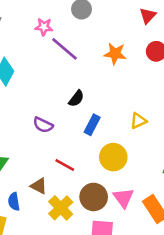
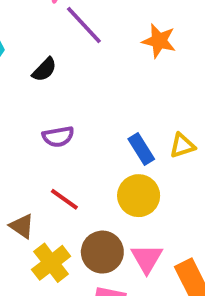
black semicircle: (76, 99) -> (44, 70), moved
purple semicircle: (43, 125) -> (58, 137), moved, turned -42
blue rectangle: (92, 125) -> (141, 149), moved, turned -66

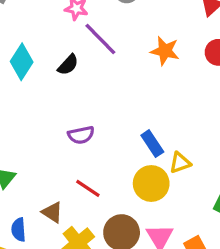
black semicircle: (44, 70) -> (68, 65), moved
yellow triangle: (182, 145) -> (180, 163), moved

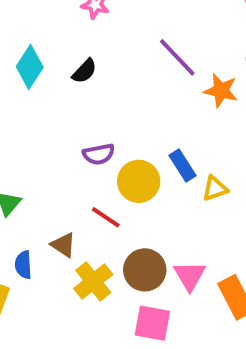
purple line: (100, 39) -> (177, 57), moved
orange star: (165, 51) -> (221, 91), moved
yellow circle: (151, 183) -> (139, 181), moved

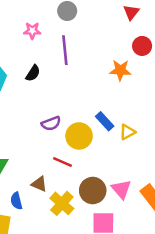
purple line: (177, 57) -> (65, 50), moved, turned 48

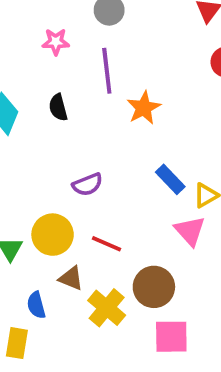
orange star: (120, 70) -> (144, 108), moved, turned -30
black semicircle: (33, 73) -> (58, 107), turned 133
yellow circle: (79, 136) -> (53, 235), moved
pink triangle: (121, 189) -> (190, 231), moved

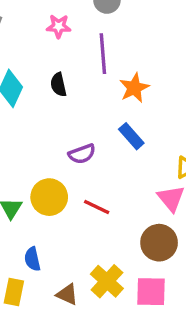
blue rectangle: (170, 179) -> (131, 136), moved
brown triangle: (71, 278) -> (67, 294), moved
brown circle: (154, 287) -> (159, 243), moved
yellow cross: (107, 308) -> (107, 281), moved

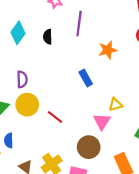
orange star: (134, 88) -> (108, 50), moved
purple semicircle: (82, 154) -> (22, 79), moved, turned -84

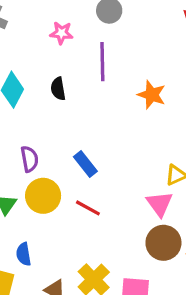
orange star: (108, 50) -> (152, 95), turned -30
blue rectangle: (86, 78) -> (85, 164), moved
brown circle: (89, 147) -> (163, 243), moved

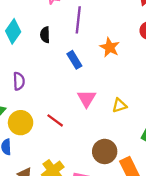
blue rectangle: (85, 164) -> (74, 60), moved
yellow circle: (43, 196) -> (21, 123), moved
pink triangle: (160, 204) -> (87, 99), moved

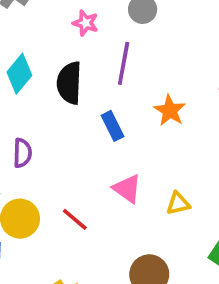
black semicircle: (45, 35) -> (69, 83), size x1.6
pink triangle: (87, 99) -> (127, 189), turned -30

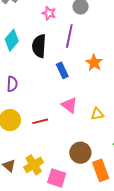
red line: (75, 219) -> (40, 121), turned -56

